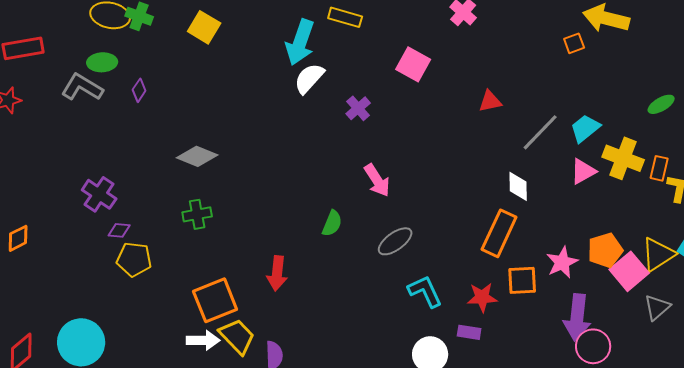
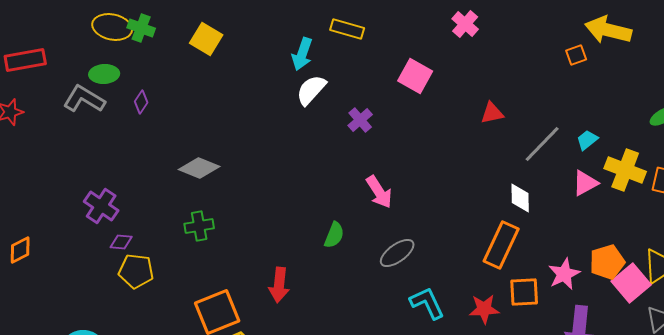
cyan arrow: (300, 42) -> (302, 54), size x0.7
cyan trapezoid: (585, 128) -> (587, 140), size x0.7

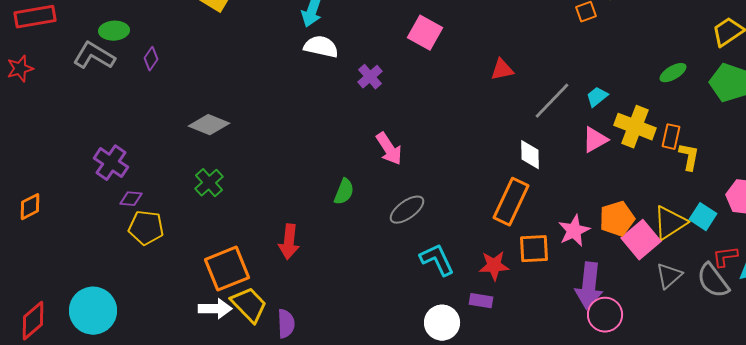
white semicircle: (311, 90) -> (321, 47), turned 60
green cross: (199, 226) -> (209, 183), turned -32

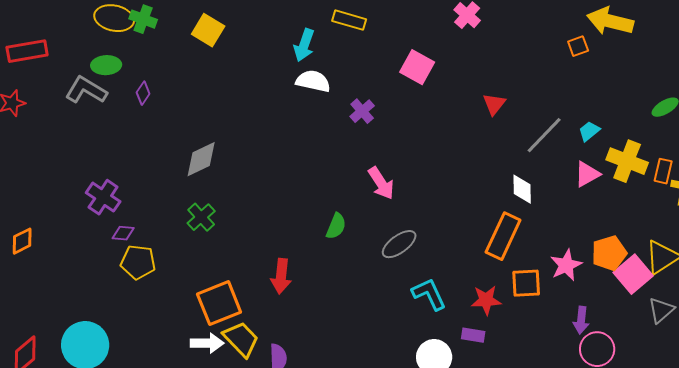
red triangle: (502, 70) -> (494, 104), turned -40
gray diamond: (209, 125) -> (201, 159), turned -48
purple arrow: (589, 286) -> (581, 320), size x0.6

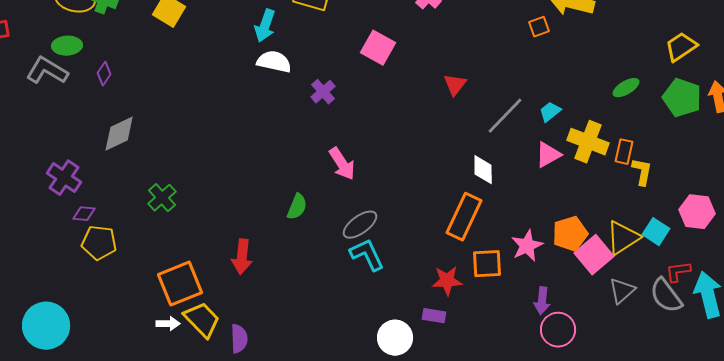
gray diamond: (201, 159) -> (119, 134), moved
cyan L-shape: (429, 294) -> (367, 255), moved
white arrow: (207, 343) -> (168, 324), size x0.7

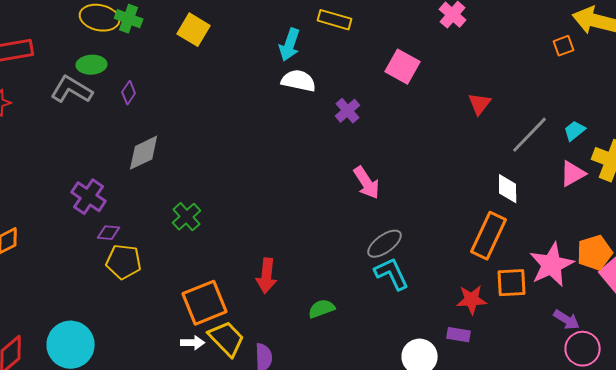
green semicircle: (297, 207) -> (322, 309), moved, turned -132
pink star: (527, 246) -> (552, 265), size x1.4
purple arrow: (542, 301) -> (567, 320), turned -64

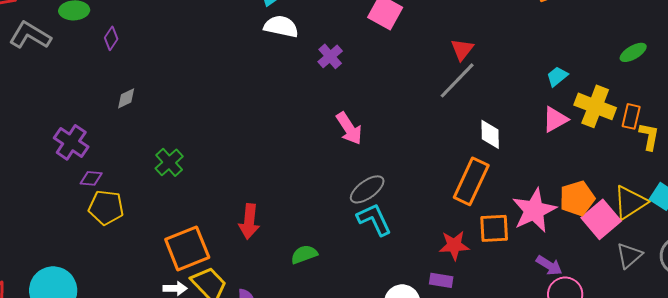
gray L-shape: (72, 90) -> (30, 35), moved
gray line: (530, 135) -> (457, 80), moved
gray diamond: (144, 153) -> (126, 98), size x0.6

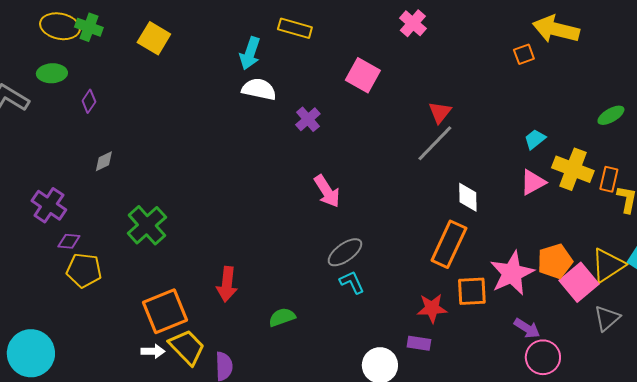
green cross: (169, 162) -> (147, 225), size x1.4
cyan L-shape: (374, 219) -> (352, 282), size x0.7

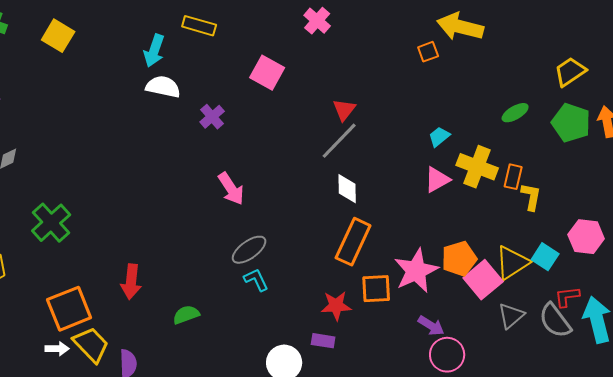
white diamond: (468, 197) -> (347, 189), moved

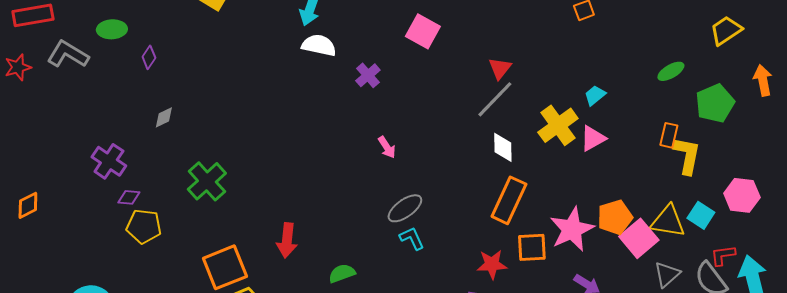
green pentagon: (571, 123) -> (715, 103), moved, turned 30
yellow cross: (477, 167) -> (558, 125), moved, turned 33
pink arrow: (231, 189) -> (387, 147), size x0.7
yellow L-shape: (531, 197) -> (687, 155), size x1.4
yellow triangle: (512, 263) -> (668, 221), turned 42

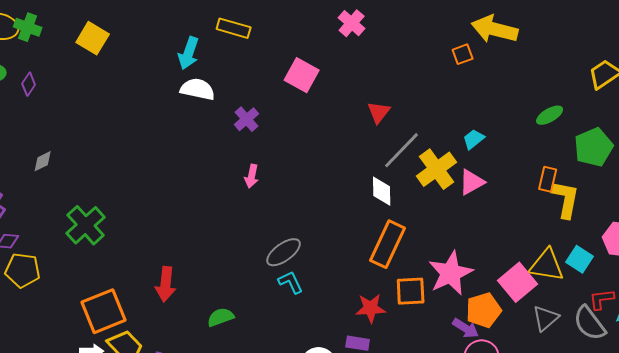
purple diamond: (149, 57) -> (29, 84), moved
gray line: (495, 99) -> (402, 150), moved
pink arrow: (387, 147) -> (252, 176), moved, turned 45
orange pentagon: (615, 217) -> (484, 310), moved

